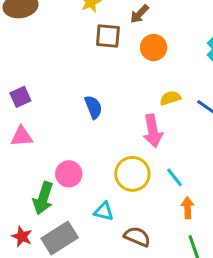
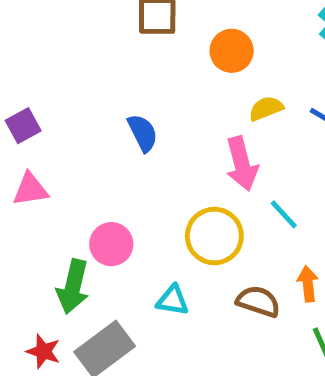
orange circle: (154, 48) -> (232, 51), moved
cyan line: (174, 177) -> (284, 214), moved
brown semicircle: (137, 237) -> (258, 301), moved

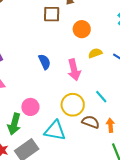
pink arrow: (242, 164) -> (74, 70), moved
cyan triangle: (173, 300) -> (55, 131), size x1.6
brown semicircle: (258, 301) -> (91, 122), moved

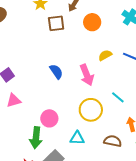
orange circle: (82, 29) -> (92, 22), moved
brown semicircle: (91, 122) -> (113, 141), moved
cyan triangle: (55, 131) -> (77, 138), size x0.7

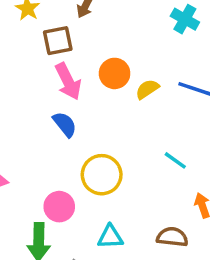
orange circle: (92, 22) -> (115, 73), moved
pink arrow: (87, 75) -> (68, 81), moved
yellow circle: (91, 110) -> (102, 175), moved

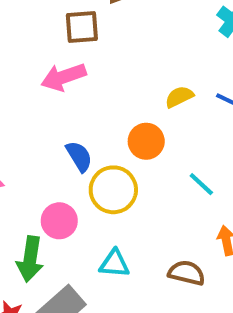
orange circle: (115, 73) -> (146, 141), moved
pink arrow: (68, 81) -> (63, 77), moved, turned 90
blue semicircle: (65, 124) -> (79, 156), moved

